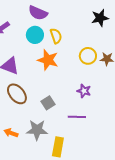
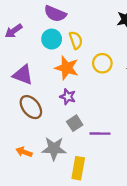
yellow circle: (88, 56) -> (102, 63), moved
purple star: (84, 91) -> (68, 97), moved
gray square: (48, 103) -> (75, 123), moved

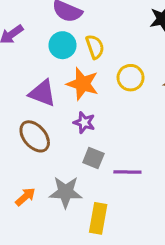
purple triangle: (23, 75) -> (42, 93), moved
gray square: (75, 123) -> (93, 158), turned -35
orange arrow: (24, 152) -> (25, 197), turned 119

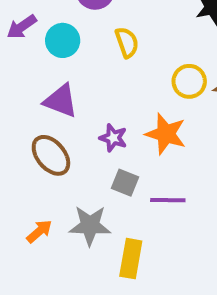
cyan circle: (62, 45) -> (63, 40), moved
yellow circle: (131, 78) -> (189, 81), moved
orange star: (83, 84) -> (166, 134), moved

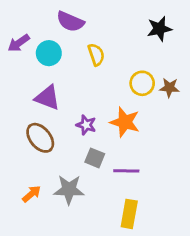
yellow rectangle: (131, 259) -> (129, 214), moved

